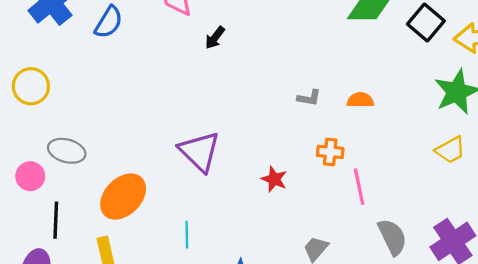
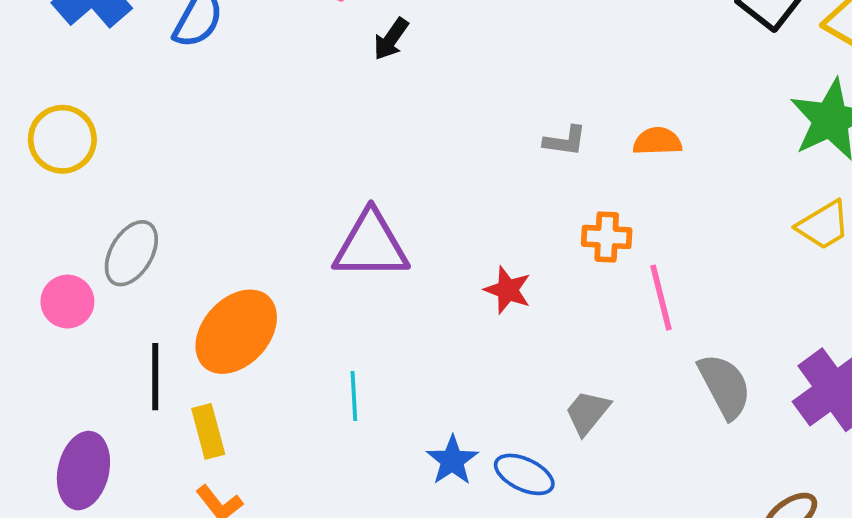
gray ellipse: (67, 151) -> (131, 253), turned -72
purple triangle: (199, 151) -> (371, 245), turned -42
black line: (56, 220) -> (155, 377), moved

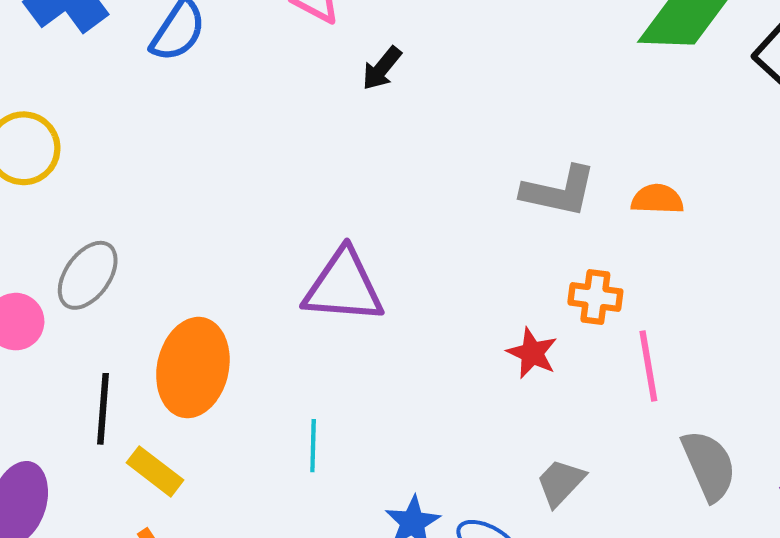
gray L-shape: (565, 141) -> (559, 191), size x1.6
red star: (508, 290) -> (532, 353), moved
orange ellipse: (236, 332) -> (193, 368), turned -34
yellow rectangle: (208, 431) -> (155, 471), turned -42

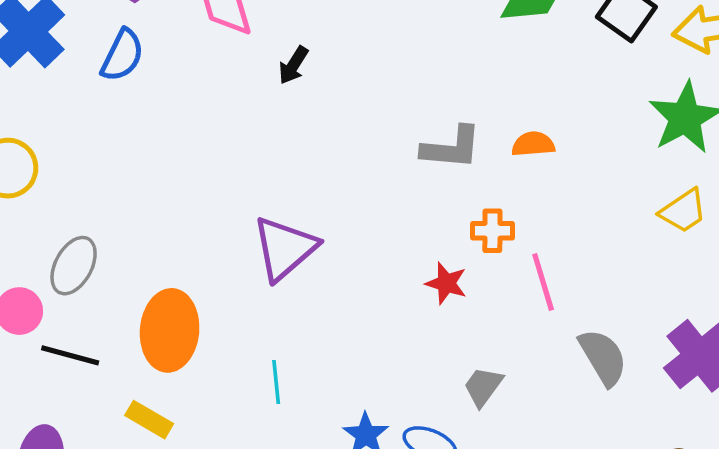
purple triangle: (344, 286) -> (285, 248), turned -38
black line: (103, 409) -> (70, 355), moved, turned -72

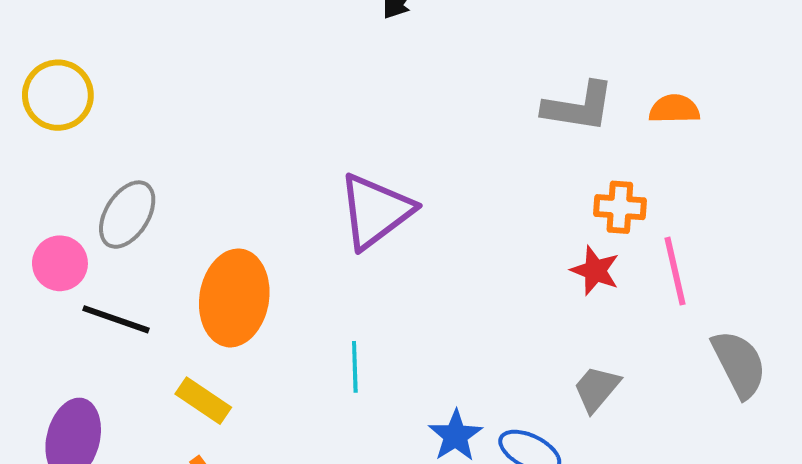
red star: (446, 283) -> (595, 271), moved

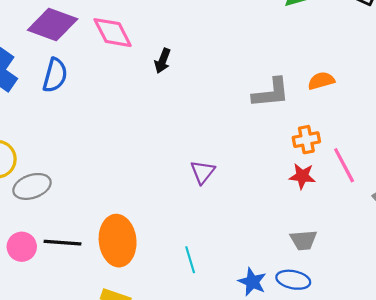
purple triangle: (376, 211) -> (203, 172), moved, size x0.6
gray ellipse: (127, 215) -> (32, 186), moved, turned 54
black line: (116, 319) -> (62, 243), moved
gray trapezoid: (596, 389) -> (303, 240), moved, turned -120

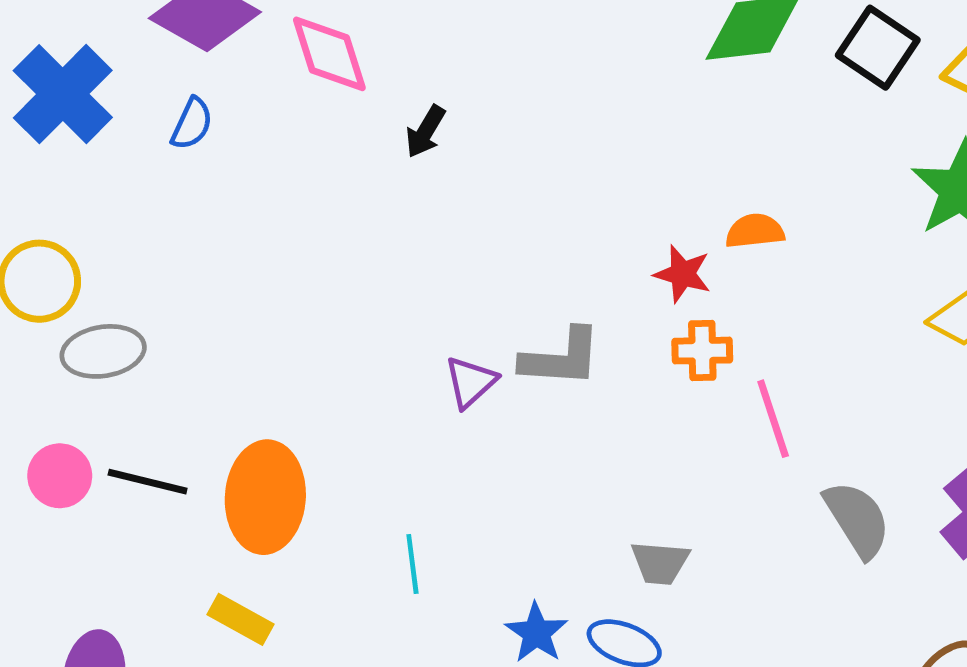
blue semicircle: (55, 75) -> (192, 124), size x0.7
gray L-shape: (271, 93) -> (561, 358), moved
red star: (302, 176) -> (683, 274), moved

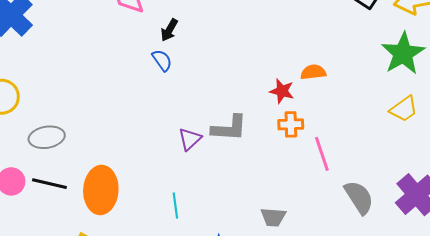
blue semicircle: (192, 124) -> (162, 60), moved, turned -60
gray ellipse: (103, 351) -> (47, 137), moved
cyan line: (412, 564) -> (175, 205), moved

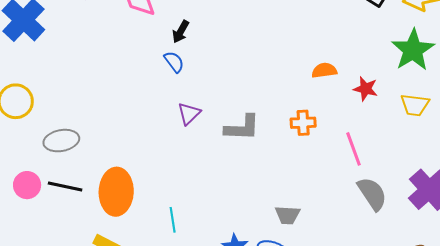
red star: (282, 91) -> (366, 89), moved
yellow trapezoid: (404, 109) -> (415, 105), turned 44
purple triangle: (190, 139) -> (189, 114), moved
pink line: (322, 154) -> (354, 149), moved
cyan line: (175, 205) -> (173, 220), moved

